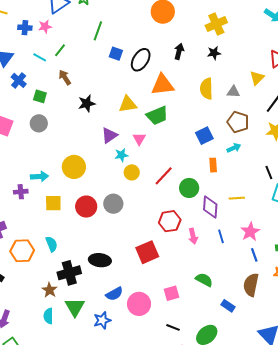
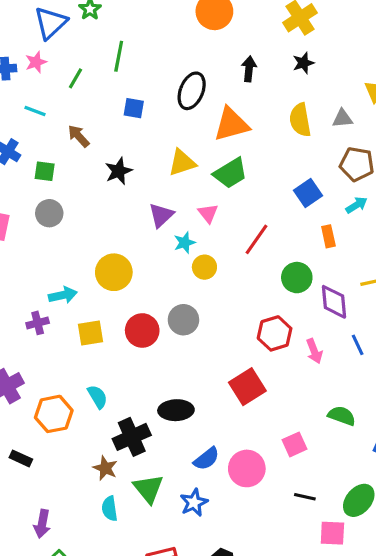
green line: (60, 50) -> (75, 78), moved
blue square: (116, 54) -> (134, 108), moved
red line: (164, 176) -> (257, 239), moved

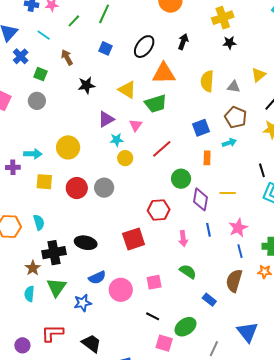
black star: (303, 63) -> (229, 43), moved
yellow triangle: (182, 163) -> (127, 90), turned 36
pink arrow: (314, 351) -> (183, 239), moved

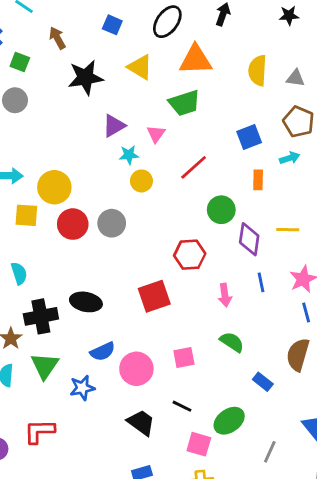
black star: (86, 85) -> (85, 77), size x1.4
yellow triangle: (127, 90) -> (140, 67), moved
yellow circle: (68, 147) -> (54, 187), moved
black trapezoid: (91, 343) -> (141, 423), moved

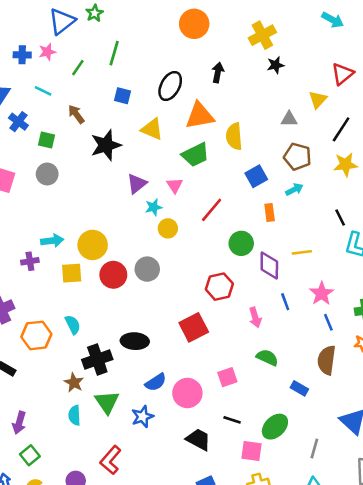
yellow semicircle: (258, 70) -> (234, 136), moved
red L-shape: (39, 431) -> (111, 460), turned -40

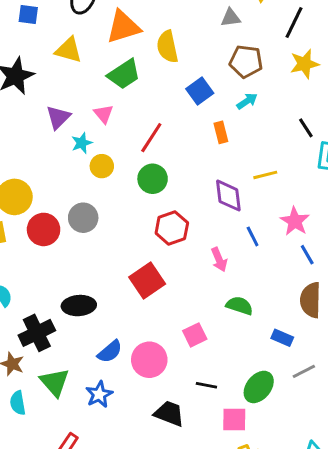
green circle: (241, 243) -> (153, 179), moved
gray line: (314, 449) -> (304, 371), moved, turned 54

